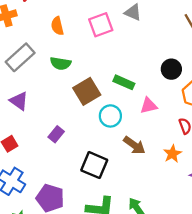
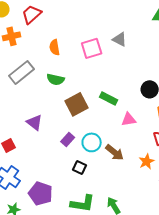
purple triangle: (19, 101) -> (34, 122), moved
cyan circle: (110, 116) -> (92, 142), moved
purple rectangle: (56, 134) -> (68, 139), moved
black square: (94, 165) -> (80, 167), size x0.6

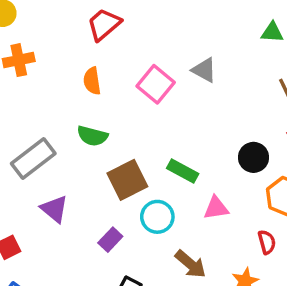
red trapezoid: (31, 14) -> (104, 24), moved
pink square: (92, 48) -> (156, 84), turned -35
gray rectangle: (21, 72) -> (33, 159), moved
cyan circle: (92, 142) -> (157, 217), moved

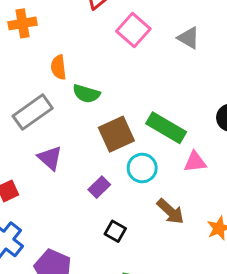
orange semicircle: (92, 81) -> (59, 67), moved
pink square: (156, 84) -> (133, 30), moved
green rectangle: (183, 171) -> (166, 128), size x1.4

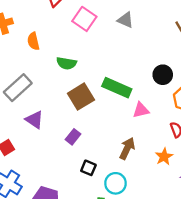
orange semicircle: (59, 67) -> (33, 41), moved
green semicircle: (86, 94) -> (66, 63), moved
cyan circle: (142, 168) -> (115, 183), moved
brown arrow: (170, 211) -> (127, 148), turned -100

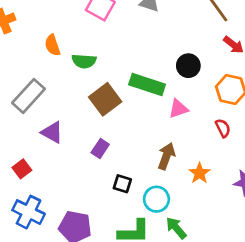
orange semicircle: (33, 41) -> (52, 45), moved
black circle: (163, 75) -> (188, 66), moved
orange star: (164, 157) -> (199, 173), moved

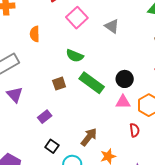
green semicircle: (84, 61) -> (75, 56), moved
brown square: (105, 99) -> (59, 84), size x0.6
pink triangle: (178, 109) -> (123, 102), moved

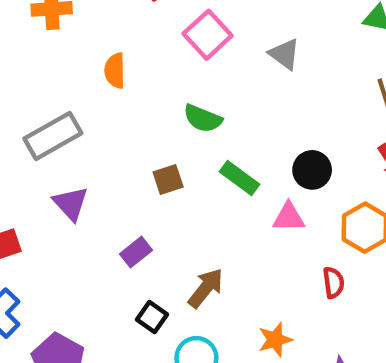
green rectangle: (92, 83) -> (240, 178), size x0.7
pink triangle: (123, 102) -> (289, 217), moved
brown arrow: (89, 137) -> (206, 288), moved

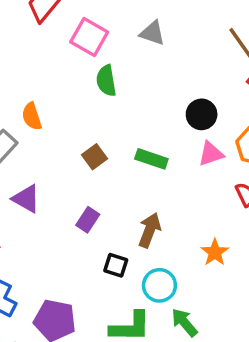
orange semicircle: (115, 71) -> (32, 116), moved
green semicircle: (203, 118) -> (106, 81), moved, turned 76
green rectangle: (240, 178) -> (151, 159), moved
pink triangle: (289, 217) -> (211, 154), moved

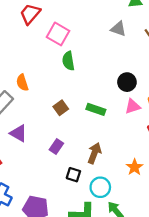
gray triangle: (152, 33) -> (118, 29), moved

